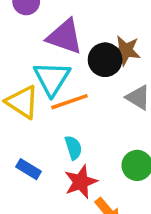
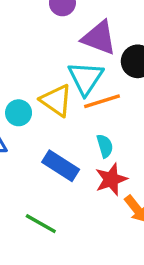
blue rectangle: (28, 169) -> (61, 166), size x1.5

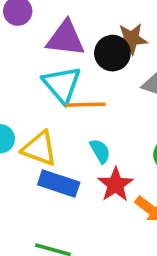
yellow triangle: (56, 100) -> (39, 148), moved
orange line: (102, 101) -> (85, 105), turned 30

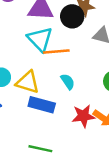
red star: (115, 185) -> (83, 116), moved, turned 30

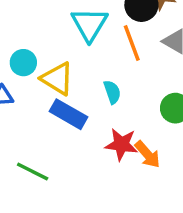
orange line: (56, 51) -> (132, 43), moved, turned 60
green line: (40, 149) -> (33, 171), moved

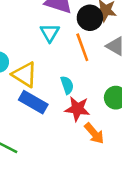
cyan triangle: (89, 24) -> (50, 33), size x0.7
red star: (121, 144) -> (77, 109), moved

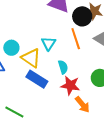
cyan triangle: (50, 33) -> (49, 43), moved

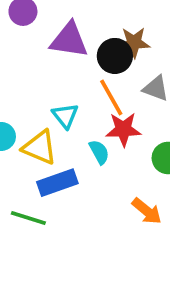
blue rectangle: (37, 79) -> (57, 183), turned -40
red star: (70, 85) -> (123, 129), moved
green line: (14, 112) -> (28, 218), moved

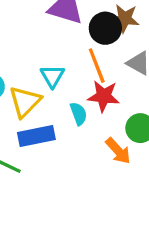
yellow triangle: (40, 147) -> (25, 102), turned 44
orange arrow: (147, 211) -> (118, 151), moved

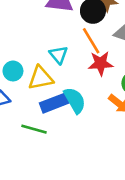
yellow triangle: (25, 102) -> (41, 78), turned 44
cyan semicircle: (79, 114) -> (75, 100), moved, size x1.5

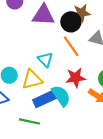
red star: (101, 63) -> (76, 78), moved

